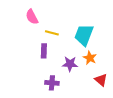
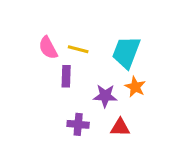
pink semicircle: (32, 17) -> (48, 48), moved
red triangle: (101, 80) -> (120, 127), moved, turned -40

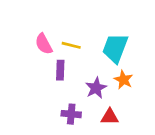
purple star: (105, 96) -> (96, 88), turned -30

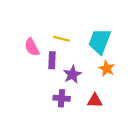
pink semicircle: (44, 44) -> (32, 47), moved
purple star: (96, 88) -> (72, 74), moved

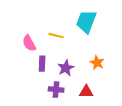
cyan trapezoid: (100, 41) -> (86, 22), moved
purple rectangle: (52, 60) -> (42, 64), moved

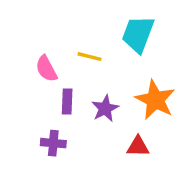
orange star: (97, 63) -> (155, 100), size x1.6
purple cross: (56, 90) -> (53, 143), moved

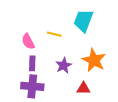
purple rectangle: (67, 102) -> (32, 63), moved
purple cross: (53, 143) -> (32, 86), size x1.5

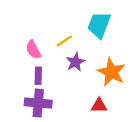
yellow line: (54, 34) -> (64, 41), turned -48
purple star: (64, 65) -> (75, 62), moved

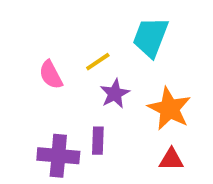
purple rectangle: (38, 76) -> (98, 141), moved
red triangle: (99, 106) -> (171, 159), moved

